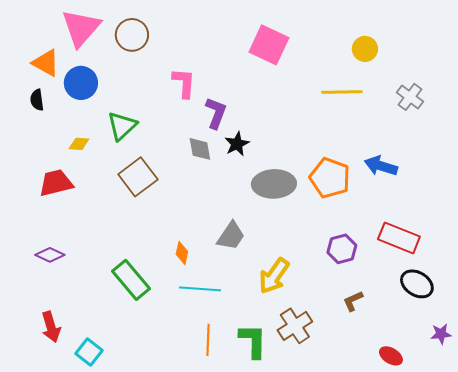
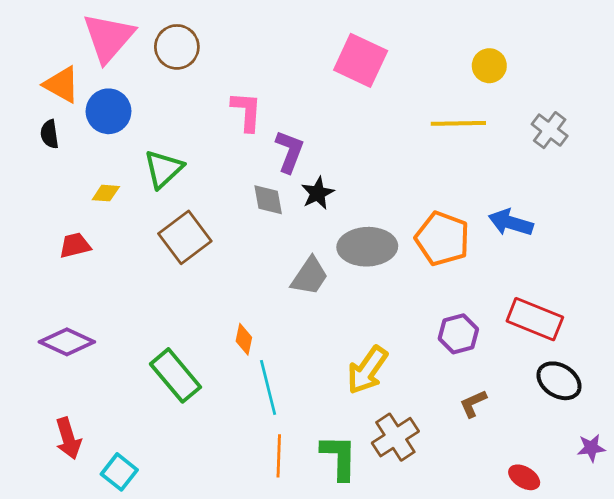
red trapezoid: (56, 183) -> (75, 245), size x0.7
gray trapezoid: (231, 236) -> (310, 276), moved
purple diamond: (50, 255) -> (67, 342), size x1.4
cyan line: (200, 289) -> (268, 387), turned 72

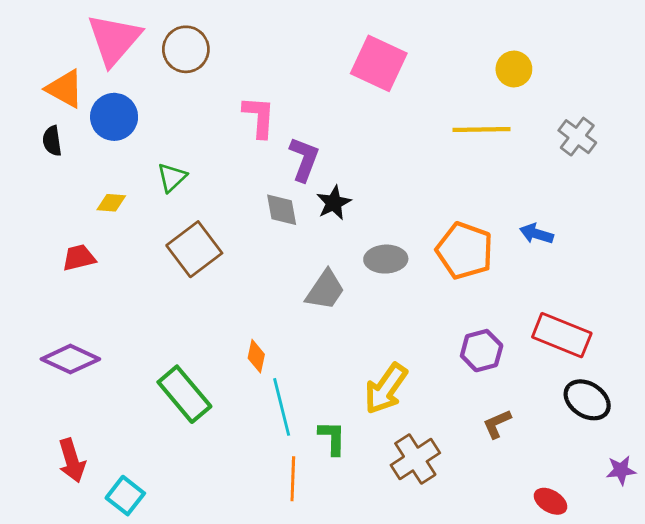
green triangle: (163, 169) -> (172, 177), size x0.7
blue arrow: (511, 223) -> (536, 234), size x0.7
gray ellipse: (367, 247) -> (386, 259), size x0.7
green L-shape: (339, 457) -> (332, 438), moved, size x0.7

